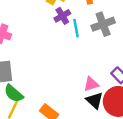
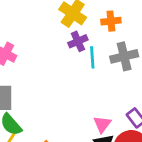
pink triangle: (91, 84) -> (102, 124), turned -42

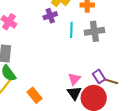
purple cross: (78, 41) -> (50, 16), moved

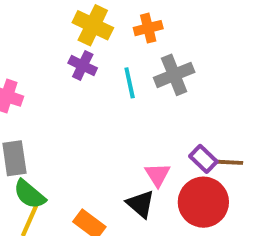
purple cross: (50, 16) -> (83, 66), turned -32
black triangle: (74, 93) -> (141, 204), moved

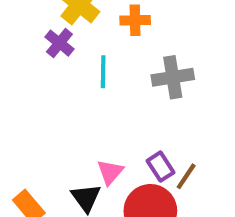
gray cross: (174, 75) -> (173, 77), moved
brown line: (229, 162) -> (186, 176), turned -72

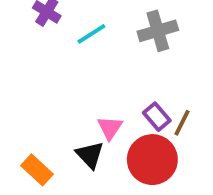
cyan line: (103, 72) -> (91, 34), turned 64

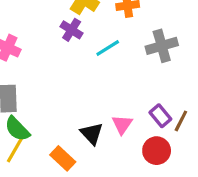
black triangle: (90, 155) -> (92, 133), moved
red circle: (152, 160) -> (157, 151), size x0.7

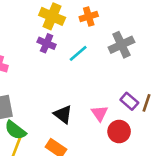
black triangle: (92, 133) -> (63, 114), moved
red circle: (157, 151) -> (119, 132), moved

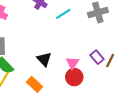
red circle: (119, 132) -> (74, 77), moved

